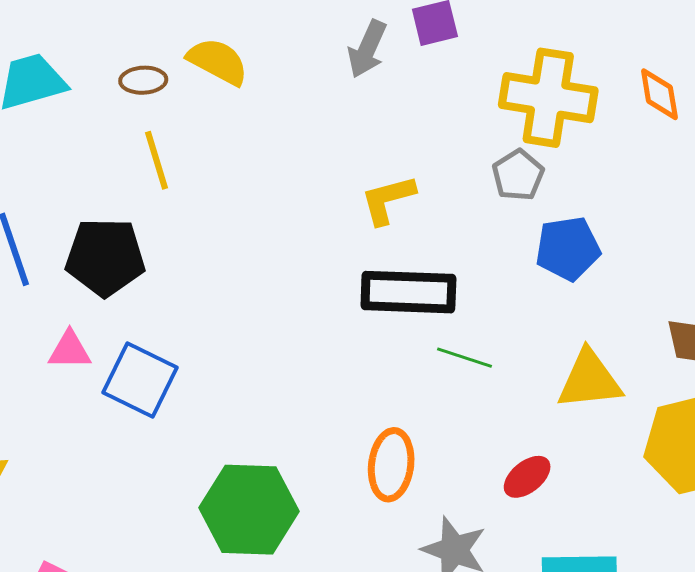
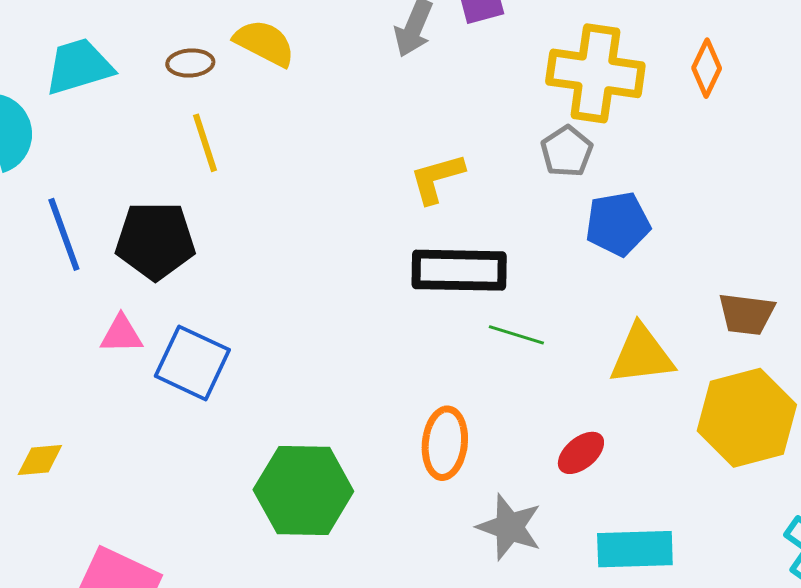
orange diamond: (659, 94) -> (707, 68), turned 36

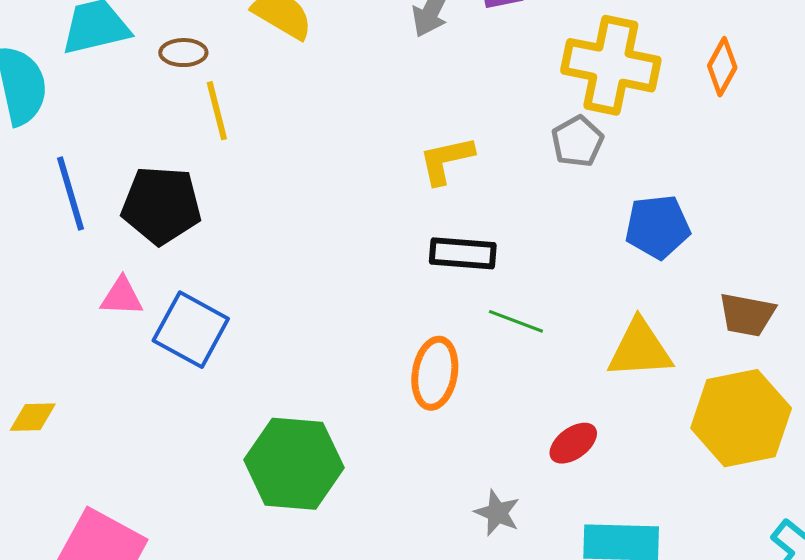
brown ellipse: (190, 63) -> (183, 53), moved
blue pentagon: (618, 224) -> (658, 227), moved
black rectangle: (459, 270) -> (463, 253), size x0.7
orange ellipse: (445, 443) -> (435, 373), moved
gray star: (509, 527) -> (497, 513), size x0.7

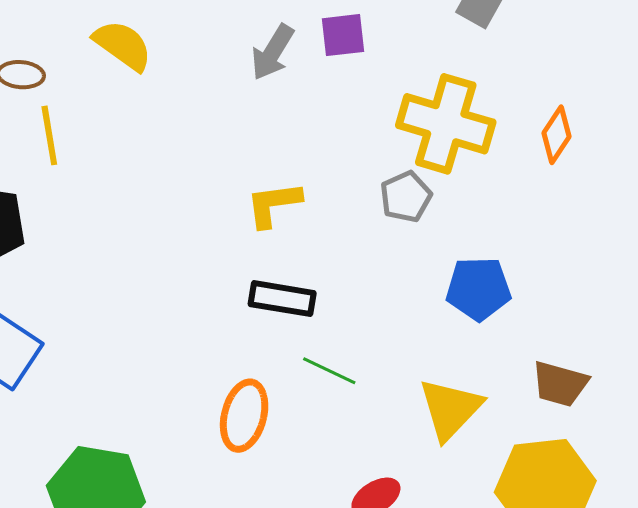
yellow triangle: (640, 349) -> (450, 409), turned -48

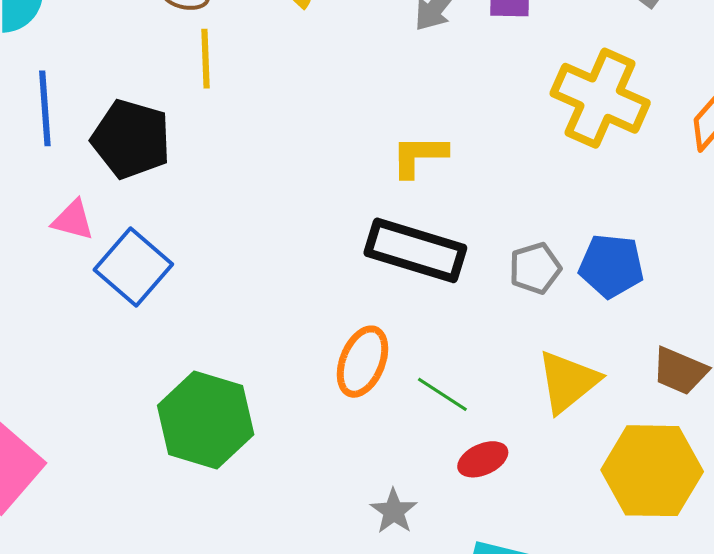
gray pentagon: (406, 197) -> (535, 268), moved
black rectangle: (282, 299) -> (415, 250), size x1.5
green line: (329, 371) -> (442, 394), moved

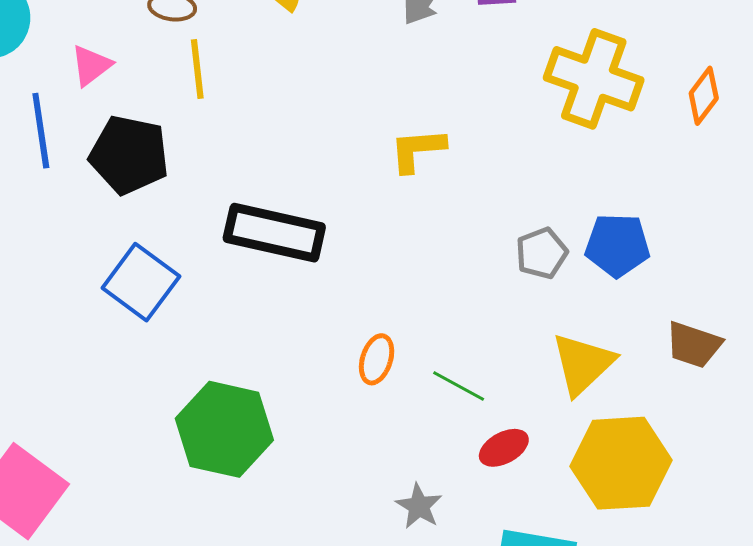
pink triangle: (73, 220) -> (91, 65), moved, turned -48
black rectangle: (415, 250) -> (274, 233), moved
orange ellipse: (362, 362) -> (377, 359), size x0.7
yellow hexagon: (652, 471) -> (621, 463), moved

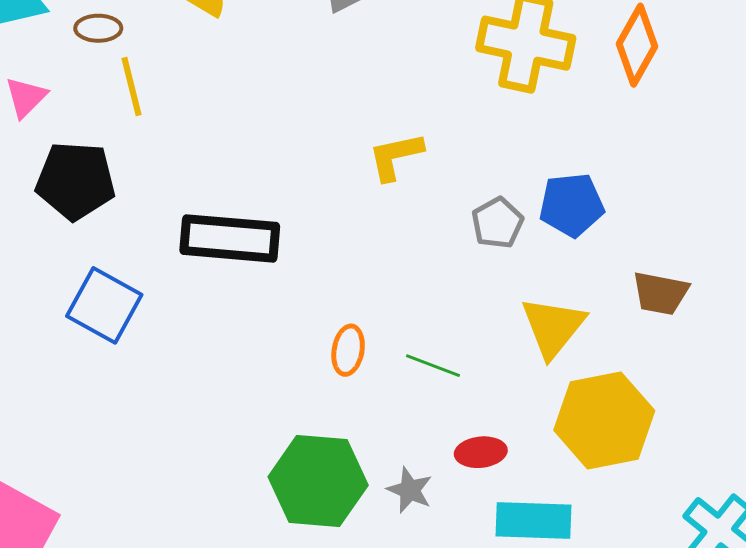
orange diamond: (704, 96) -> (637, 45), size x1.4
yellow L-shape: (417, 150) -> (396, 156), moved
green hexagon: (224, 429) -> (318, 481), moved
red ellipse: (504, 448) -> (481, 452), moved, turned 30

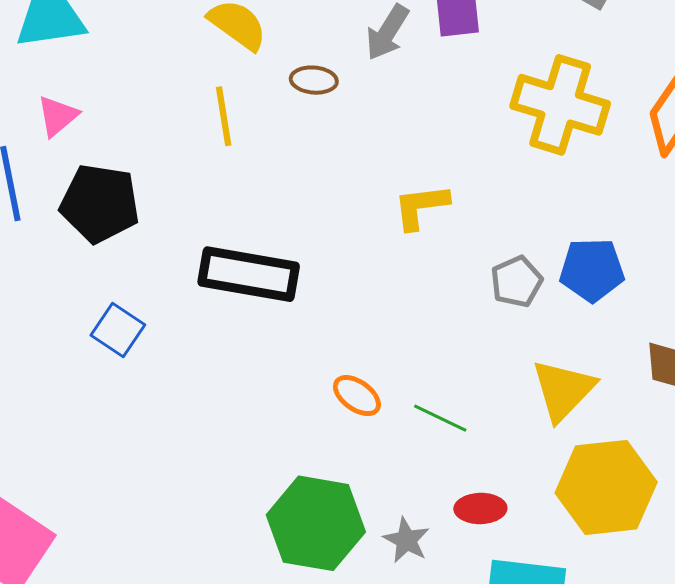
brown ellipse: (98, 28) -> (314, 80), moved
yellow line: (131, 87) -> (224, 116), moved
blue square: (104, 305) -> (118, 330), size x0.7
orange ellipse: (348, 350) -> (357, 396), turned -69

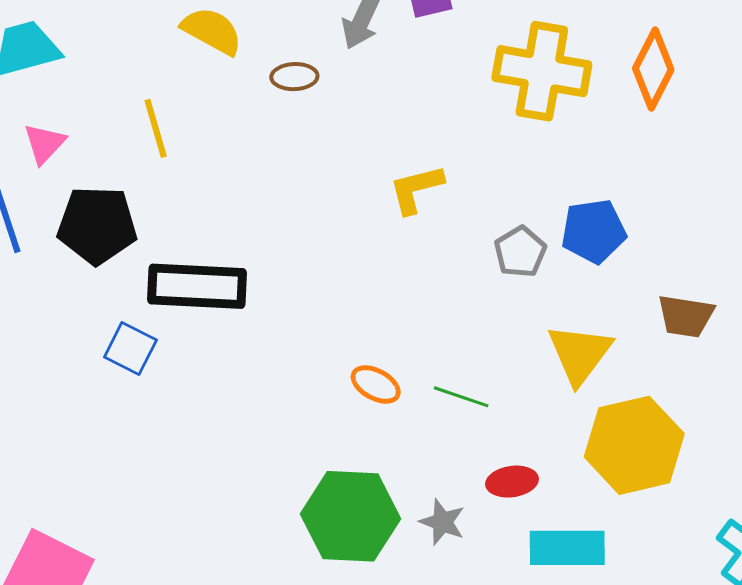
yellow line: (224, 116) -> (156, 128), moved
black rectangle: (249, 274) -> (197, 286), moved

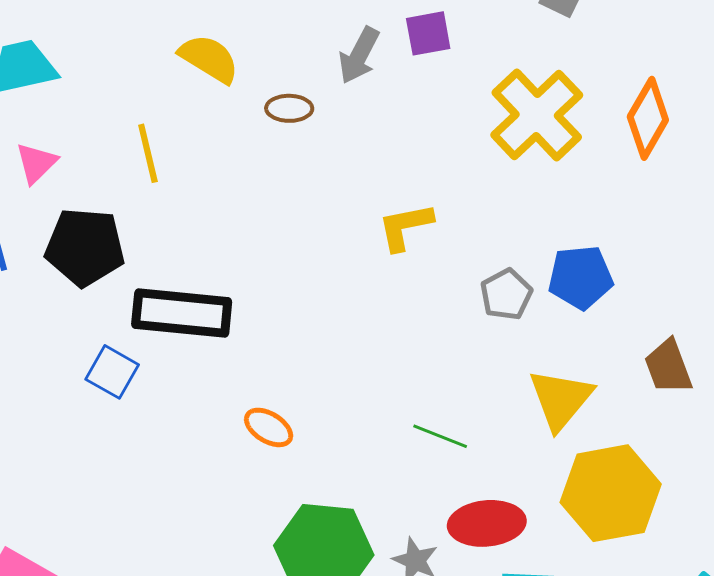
yellow cross: (542, 71) -> (537, 115), turned 34
brown trapezoid: (686, 316) -> (668, 367), turned 58
orange ellipse: (376, 384) -> (269, 427), moved
red ellipse: (512, 482) -> (487, 523), size x1.5

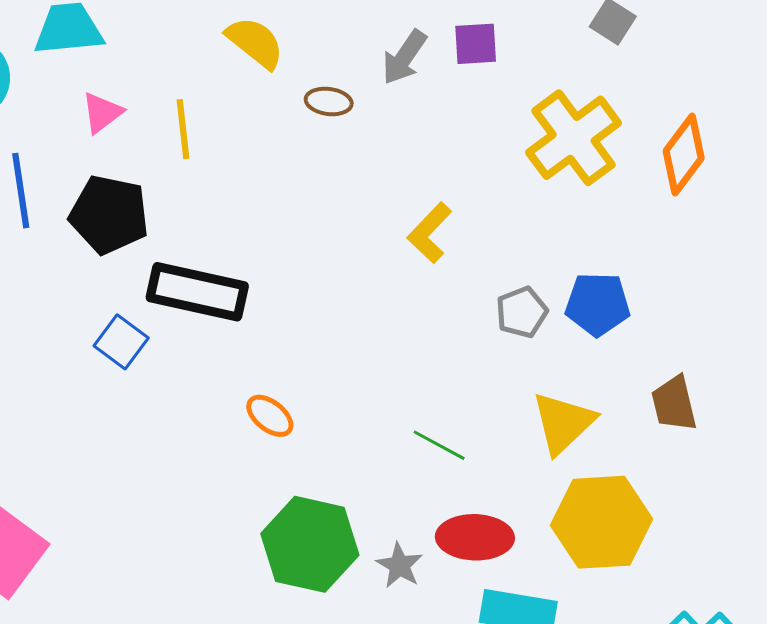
pink triangle: (36, 163) -> (102, 113), moved
yellow L-shape: (405, 227) -> (430, 233), turned -42

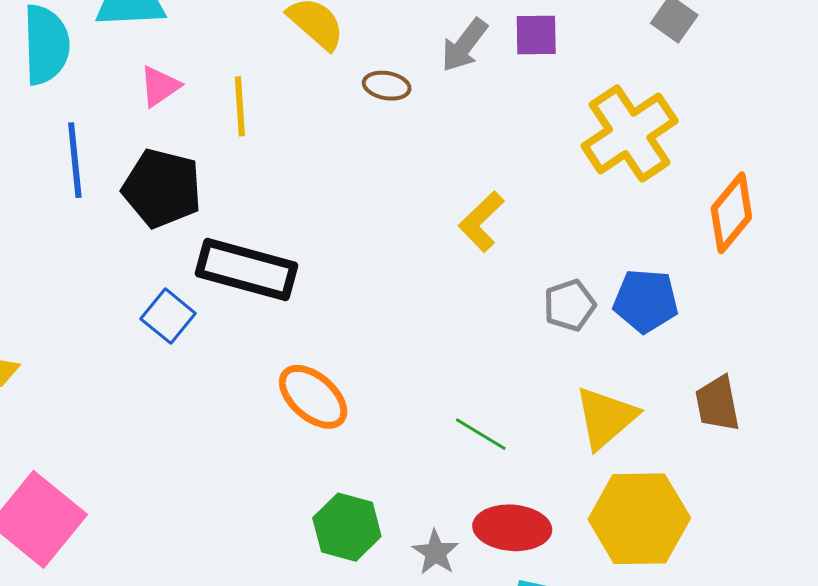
orange diamond: (684, 154) -> (731, 213), moved
orange ellipse: (270, 416) -> (313, 397), size x1.5
green hexagon: (310, 544) -> (347, 527), size x0.7

